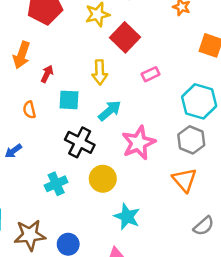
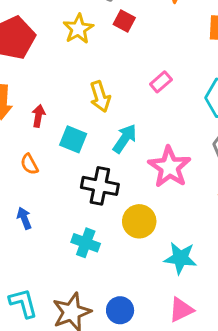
red square: (125, 37) -> (124, 21), moved, size x0.6
cyan square: (69, 100) -> (73, 139), turned 35
blue arrow: (13, 151) -> (24, 218), turned 120
cyan cross: (56, 184) -> (86, 243), turned -30

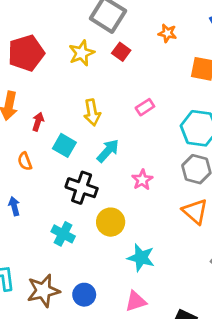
pink star: (169, 167) -> (142, 180), size x0.6

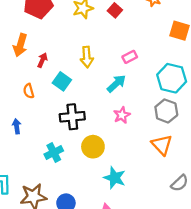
cyan arrow: (108, 151) -> (116, 83), moved
black cross: (82, 188) -> (72, 117), turned -30
cyan cross: (63, 234) -> (54, 153), turned 30

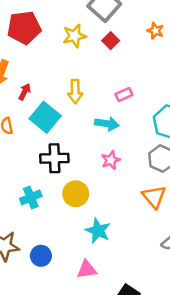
cyan square: (62, 81) -> (45, 117), size x1.4
cyan arrow: (116, 83) -> (107, 124), turned 48

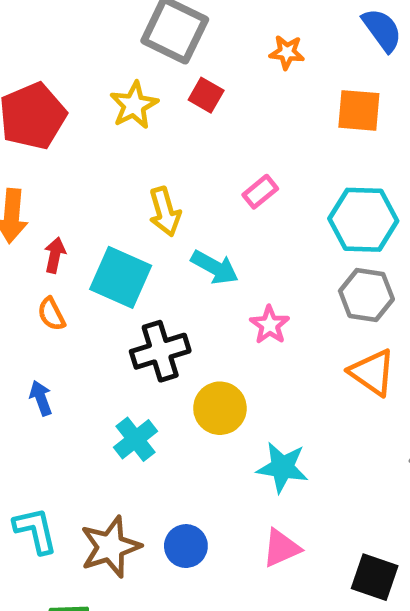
red arrow: (25, 92) -> (55, 255), moved
cyan arrow: (107, 124) -> (215, 267), moved, turned 35

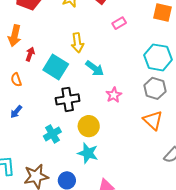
pink rectangle: (260, 192) -> (119, 23), moved
orange semicircle: (51, 314) -> (16, 80), moved
blue arrow: (41, 398) -> (16, 112), turned -128
cyan star: (282, 467) -> (88, 153), moved

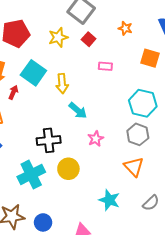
pink rectangle: (119, 23) -> (105, 66), turned 32
cyan square: (56, 67) -> (33, 73), moved
cyan cross: (52, 134) -> (31, 174), size x1.5
cyan star: (88, 153) -> (109, 200), moved

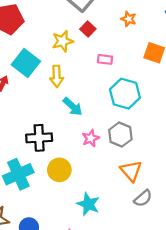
yellow star: (58, 37) -> (63, 41), moved
cyan hexagon: (143, 103) -> (125, 94), moved
gray hexagon: (138, 134) -> (120, 135), moved
cyan star: (109, 200) -> (88, 204), moved
gray semicircle: (151, 203) -> (143, 198), moved

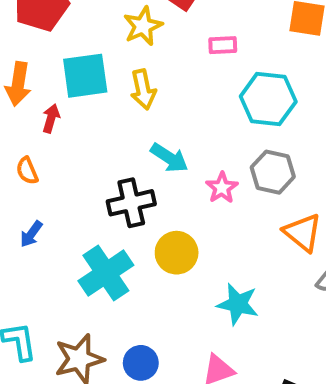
cyan square: (26, 63) -> (85, 76), turned -36
cyan arrow: (73, 107) -> (169, 158), moved

